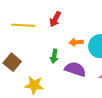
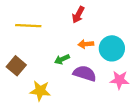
red arrow: (55, 19) -> (78, 15), moved
green arrow: (54, 56) -> (62, 59), turned 56

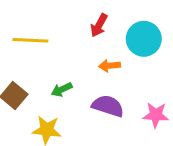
cyan circle: (112, 48) -> (144, 39), moved
green arrow: (62, 59) -> (62, 90), moved

